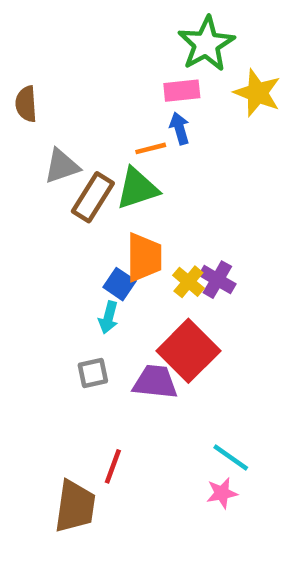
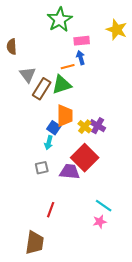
green star: (206, 44) -> (60, 20), moved
yellow star: (257, 93) -> (117, 30), moved
gray triangle: (62, 166) -> (28, 75), turned -48
brown trapezoid: (75, 506) -> (35, 243), moved

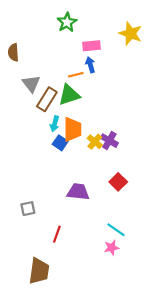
green star: (60, 20) -> (67, 22), size x0.7
cyan arrow: (49, 143) -> (55, 124), moved
red square: (85, 158) -> (118, 182), moved, size x0.6
gray square: (42, 168) -> (28, 209), moved

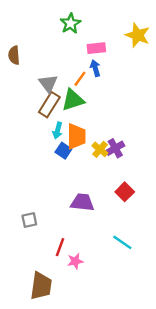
orange line: (76, 75) -> (80, 79), turned -40
gray triangle: (31, 84) -> (48, 83), moved
purple cross: (109, 141) -> (115, 148), turned 30
pink star: (112, 248) -> (75, 261), moved

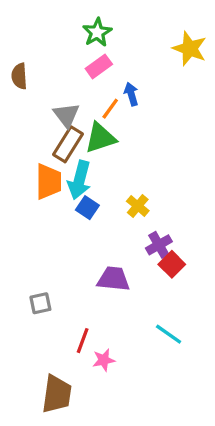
pink rectangle: (96, 48) -> (99, 66), moved, turned -30
cyan arrow: (58, 131) -> (79, 180), size x1.6
orange trapezoid: (76, 136) -> (49, 182), moved
purple cross: (115, 148) -> (159, 245), moved

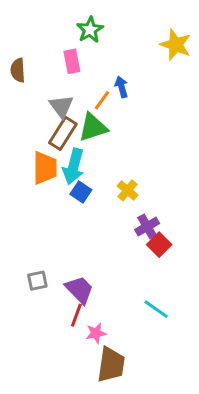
pink rectangle: (99, 66) -> (72, 61), moved, turned -65
purple trapezoid: (113, 279) -> (79, 290), moved, turned 40
brown trapezoid: (57, 394) -> (111, 365), moved

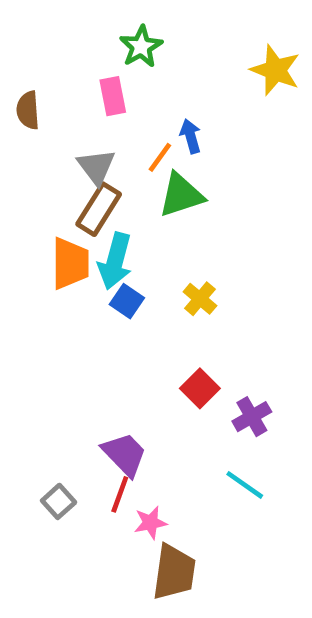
green triangle: (93, 127) -> (181, 195), moved
purple cross: (147, 227) -> (252, 417), moved
red square: (159, 245) -> (200, 388), moved
gray square: (37, 281) -> (59, 501), moved, turned -30

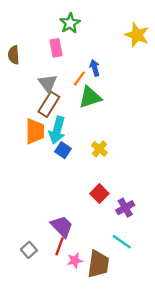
brown trapezoid: (174, 572) -> (98, 264), moved

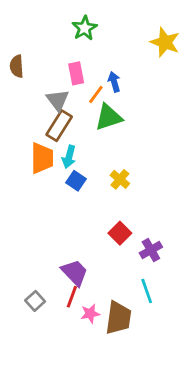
pink rectangle: (56, 48) -> (76, 73), moved
cyan arrow: (57, 130) -> (69, 157), size x0.7
cyan line: (122, 242) -> (147, 291), turned 36

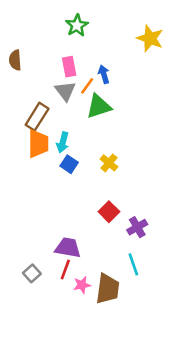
gray triangle: (58, 100) -> (65, 91), moved
brown rectangle: (59, 126) -> (37, 117), moved
purple trapezoid: (75, 273) -> (68, 248), turned -36

